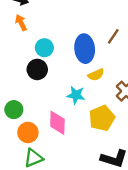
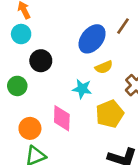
cyan circle: (44, 48) -> (21, 34), moved
blue ellipse: (85, 49) -> (92, 39), turned 44
green circle: (14, 110) -> (17, 86), moved

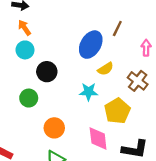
pink diamond: (62, 118) -> (98, 138), moved
orange circle: (30, 128) -> (54, 128), moved

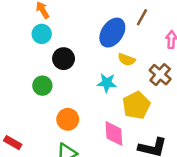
yellow semicircle: (106, 69) -> (127, 60), turned 49

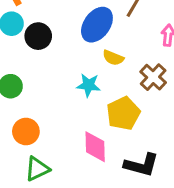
black circle: (64, 59) -> (38, 36), moved
orange circle: (68, 119) -> (26, 131), moved

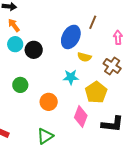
orange circle: (26, 131) -> (49, 102), moved
pink diamond: (95, 147) -> (81, 116), turned 30

